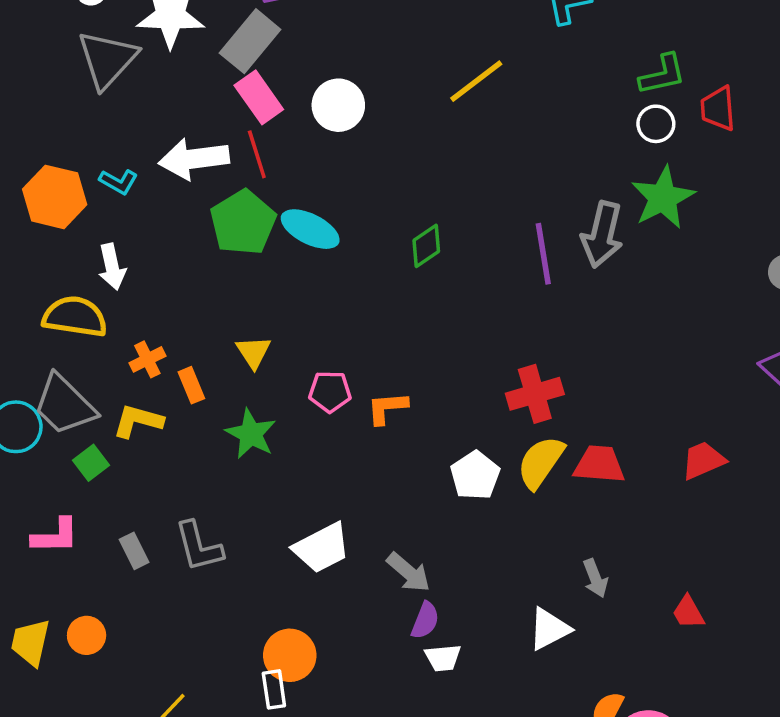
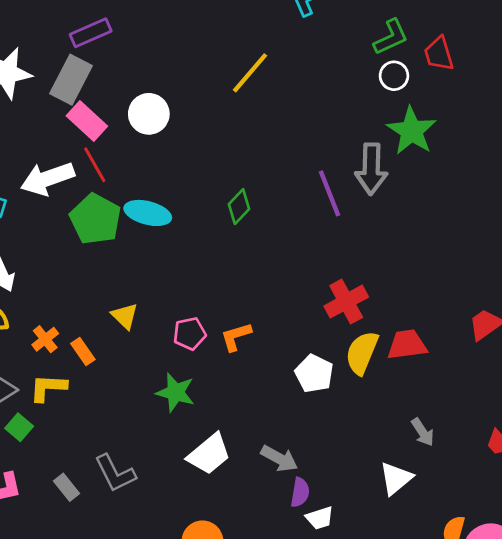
green star: (251, 434) -> (175, 392), moved

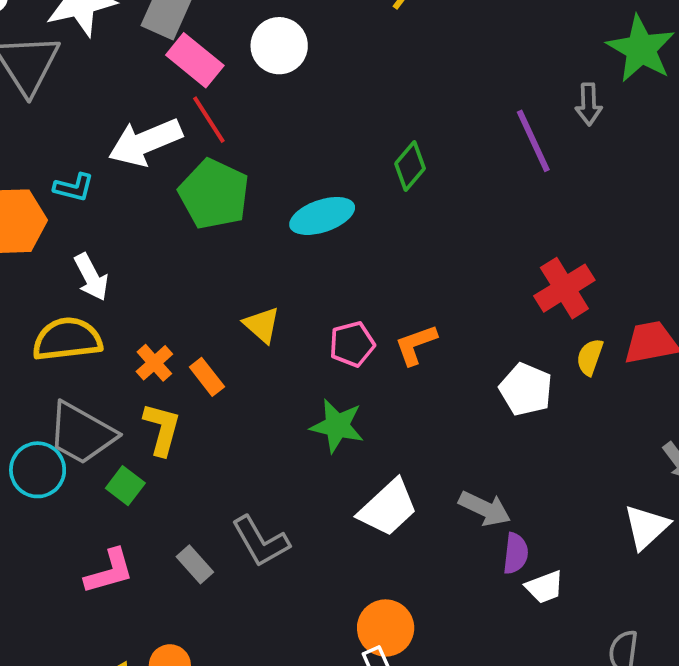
gray arrow: (371, 169) -> (589, 104), size x0.6
cyan ellipse: (148, 213) -> (322, 216), moved, turned -30
yellow semicircle: (362, 353) -> (590, 357), size x0.6
yellow L-shape: (48, 388) -> (162, 429), turned 105

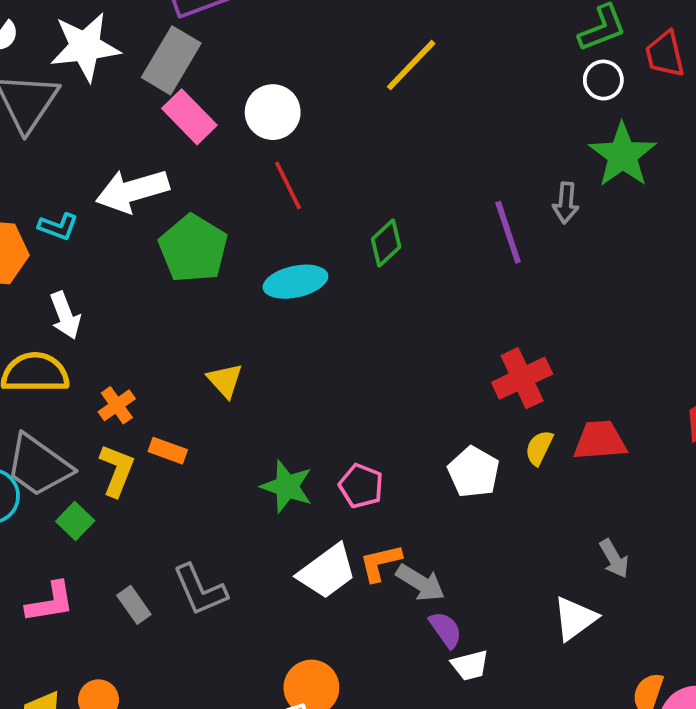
red line: (209, 120) -> (288, 185), moved
pink pentagon: (352, 344) -> (361, 486), moved, turned 30
orange L-shape: (416, 345) -> (380, 563), moved
orange rectangle: (207, 377) -> (168, 451), moved, turned -39
purple semicircle: (516, 553) -> (446, 630), turned -48

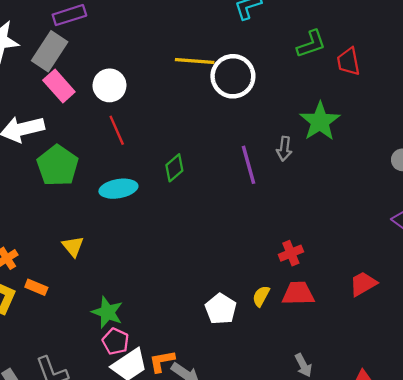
yellow line: (411, 65) -> (195, 61), turned 48
white circle: (603, 80) -> (233, 76), moved, size x1.8
red cross: (522, 378) -> (291, 253), moved, size x0.7
pink pentagon: (361, 486) -> (116, 341), moved

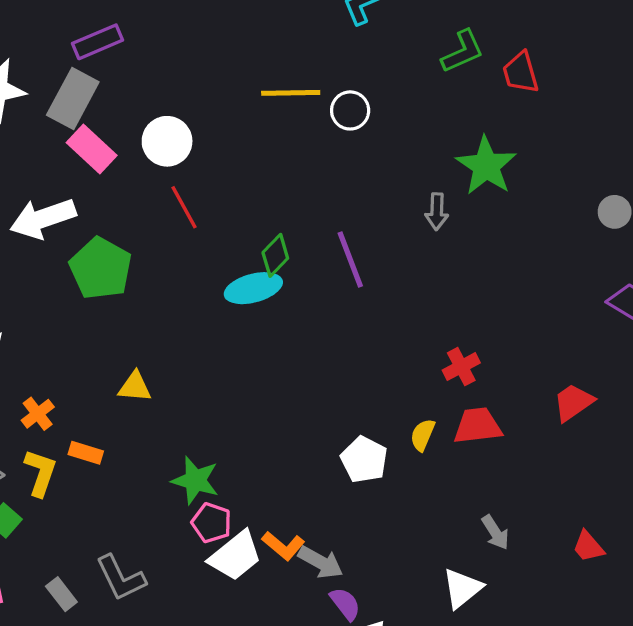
white circle: (233, 76) -> (350, 110), size x0.6
purple line: (248, 165) -> (350, 259), moved
cyan ellipse: (118, 189) -> (253, 288), moved
yellow triangle: (73, 246) -> (135, 387), turned -40
orange L-shape: (162, 361) -> (283, 546), turned -124

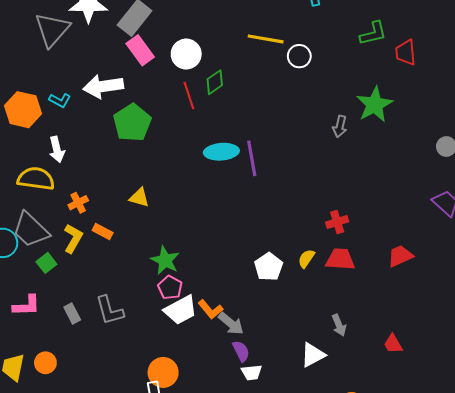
green diamond: (275, 255) -> (215, 82), moved
purple line: (350, 259) -> (252, 158), moved

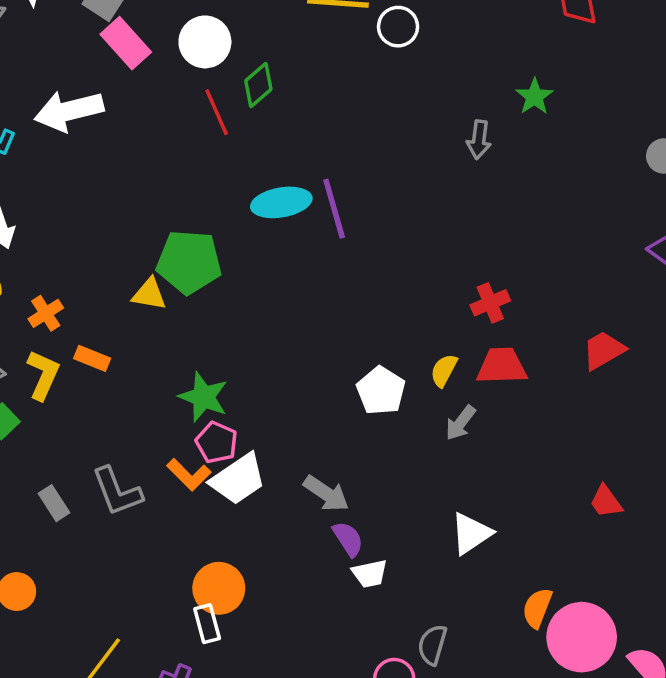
green star: (375, 105) -> (534, 97), size x0.6
green pentagon: (132, 123) -> (189, 262), moved, turned -30
orange L-shape: (210, 309) -> (189, 475), moved
gray arrow: (339, 325) -> (460, 423), moved, turned 65

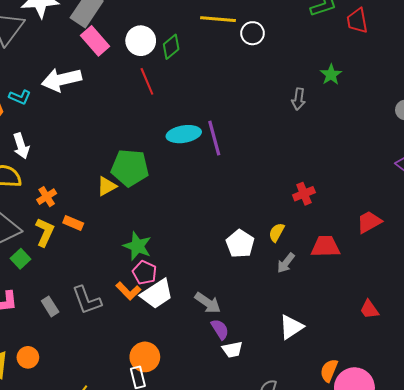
green diamond: (258, 85) -> (171, 47), moved
yellow triangle: (149, 294) -> (107, 186), turned -40
red trapezoid: (502, 366) -> (325, 246), moved

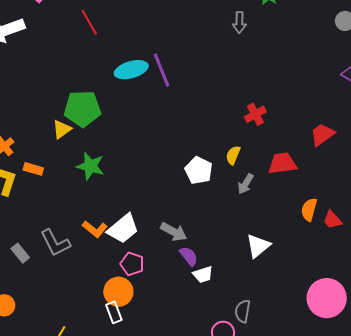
green star: (137, 246) -> (90, 166), moved
pink pentagon: (145, 273) -> (132, 264), moved
orange semicircle: (329, 371) -> (309, 210), moved

